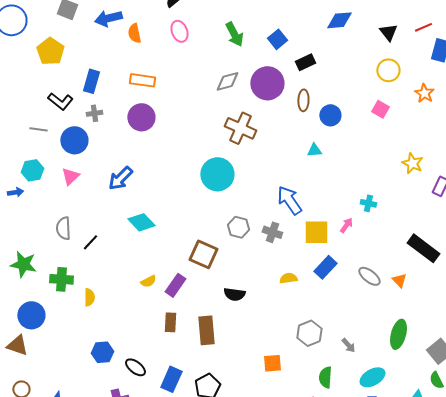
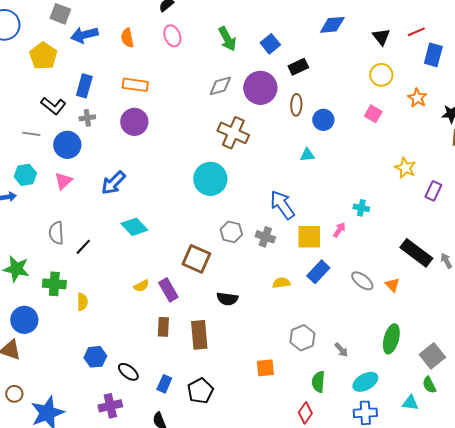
blue arrow: (108, 18) -> (84, 35), moved
purple rectangle: (175, 285) -> (168, 290), turned -65
blue rectangle: (171, 379) -> (164, 384), size x0.7

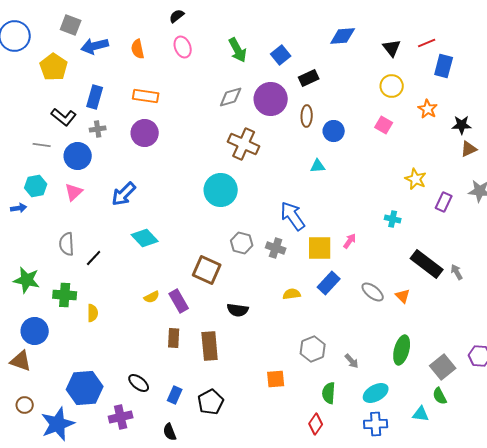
cyan cross: (361, 208) -> (393, 219), moved
blue hexagon: (95, 357) -> (85, 388), moved, size x1.6

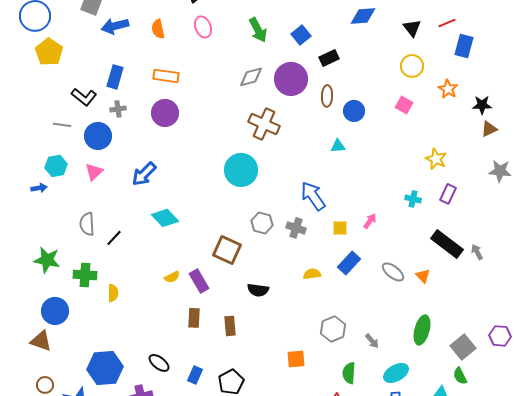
yellow pentagon: (54, 67) -> (49, 52), moved
purple rectangle: (444, 202) -> (448, 194), moved
yellow square: (320, 248) -> (340, 228), size x0.6
brown rectangle: (210, 346) -> (230, 326), size x0.7

